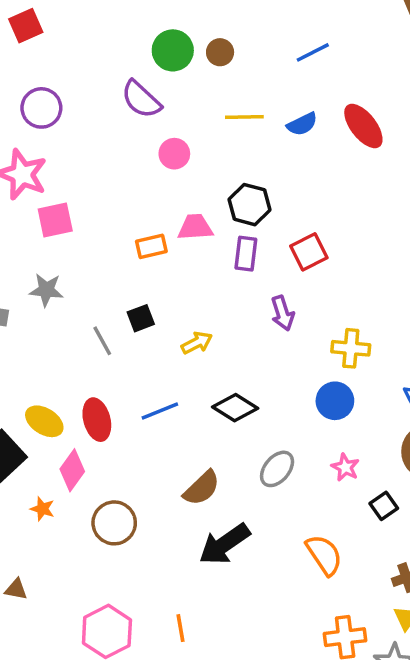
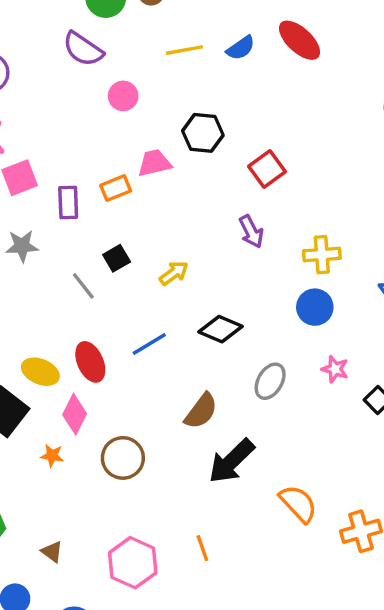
purple rectangle: (246, 254) -> (68, 203), moved
orange semicircle: (324, 555) -> (298, 504), moved
brown triangle: (16, 589) -> (52, 552), moved, turned 35

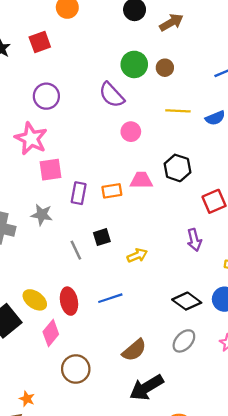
black diamond: (221, 329) -> (187, 301), moved
orange star: (52, 456) -> (27, 399), moved

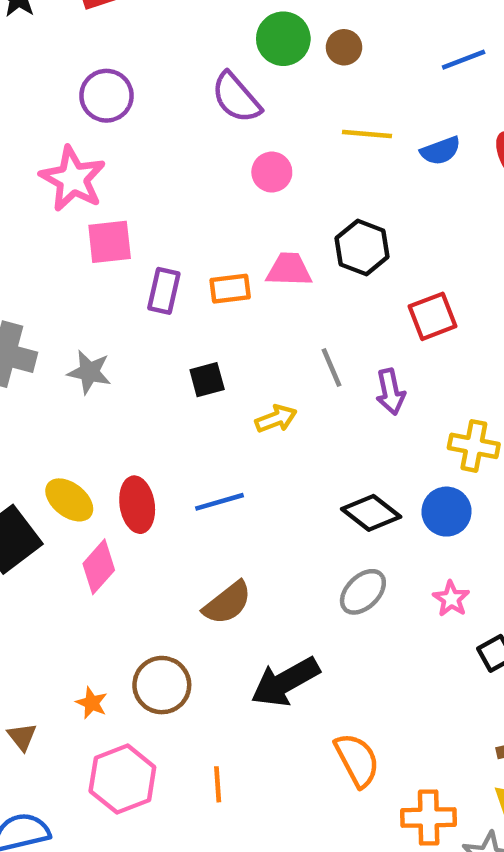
gray star: (42, 215) -> (89, 372), moved
gray line: (76, 250) -> (331, 367), moved
brown semicircle: (134, 350) -> (227, 603), moved
brown circle: (76, 369) -> (162, 685), moved
orange star: (27, 399) -> (92, 703), moved

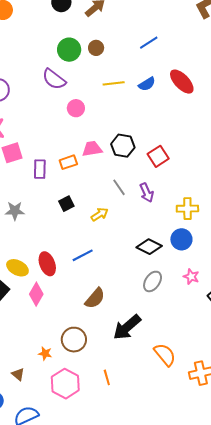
black hexagon: (362, 247) -> (123, 146), moved

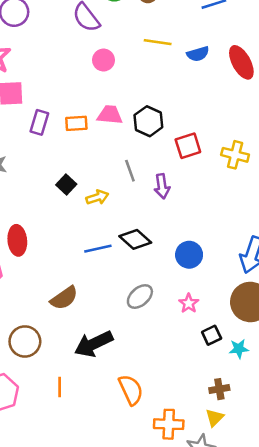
black square: (66, 204) -> (66, 184), moved, turned -35
yellow cross: (187, 209) -> (235, 155), moved
black diamond: (149, 247) -> (135, 239), moved
blue line: (83, 255) -> (98, 249), moved
orange line: (107, 377) -> (60, 387), moved

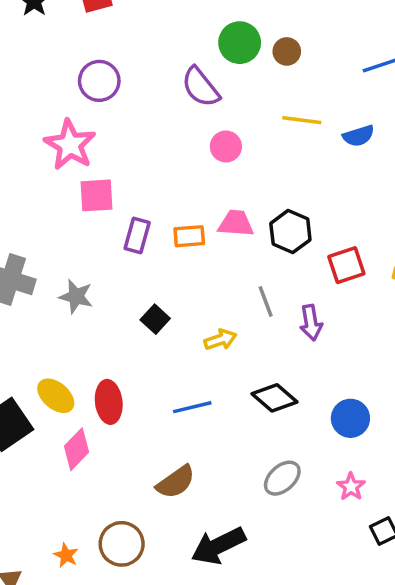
black square: (66, 184) -> (155, 319), moved
blue line: (98, 249) -> (192, 407), moved

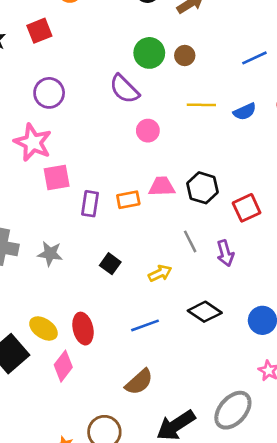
gray ellipse: (282, 478) -> (233, 410), moved, size x1.4

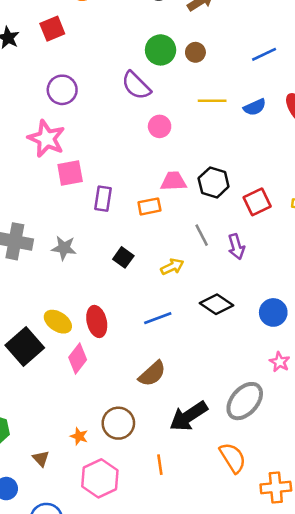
orange rectangle: (128, 200) -> (149, 206), moved

